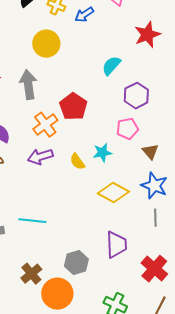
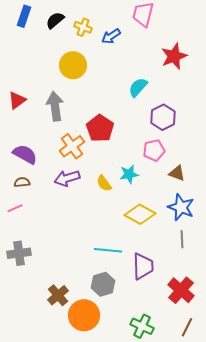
brown triangle: (150, 152) -> (177, 173), turned -30
cyan line: (32, 221) -> (108, 250), moved

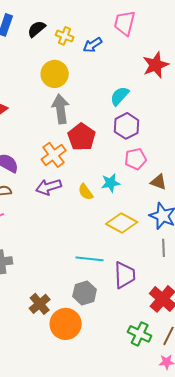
gray arrow: (55, 106) -> (61, 109), moved
purple hexagon: (163, 117) -> (127, 126), moved
green cross: (142, 326) -> (140, 334), moved

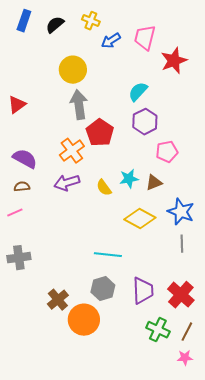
pink trapezoid: (125, 23) -> (145, 38), moved
yellow cross: (65, 36) -> (91, 21), moved
pink pentagon: (136, 159) -> (167, 152), moved
brown triangle: (159, 182) -> (154, 183), moved, turned -42
purple trapezoid: (125, 275) -> (143, 291), moved

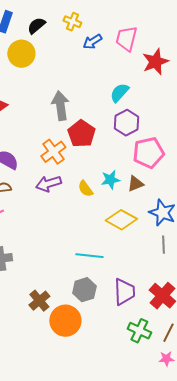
yellow circle: (73, 70) -> (21, 54), moved
pink pentagon: (167, 152) -> (148, 153), size x1.4

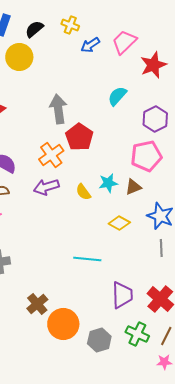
pink trapezoid: (126, 39) -> (124, 42), turned 32
purple hexagon: (126, 123) -> (155, 119), moved
yellow diamond: (121, 220) -> (119, 223), size x0.7
gray hexagon: (84, 290) -> (99, 340), moved

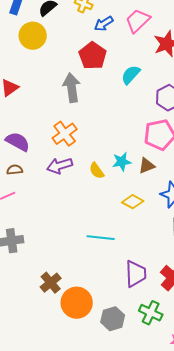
red pentagon: (79, 137) -> (93, 56), moved

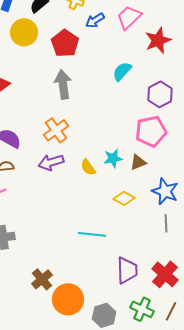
red pentagon: (93, 56) -> (65, 43), moved

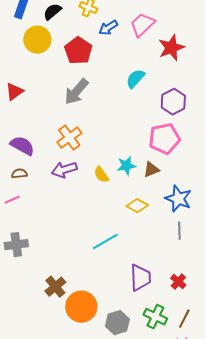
gray arrow: (63, 84) -> (76, 92), turned -132
cyan line: (92, 234) -> (105, 242), turned -36
red cross: (165, 274) -> (178, 282), size x0.6

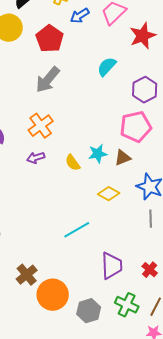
purple arrow: (64, 170) -> (36, 158), size x0.7

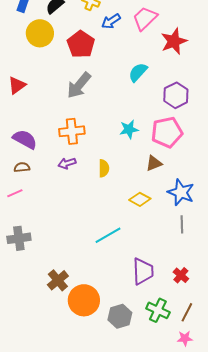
orange cross: (41, 126) -> (72, 131), turned 30
cyan star: (98, 154) -> (129, 129), moved
yellow semicircle: (73, 163) -> (104, 168), turned -144

